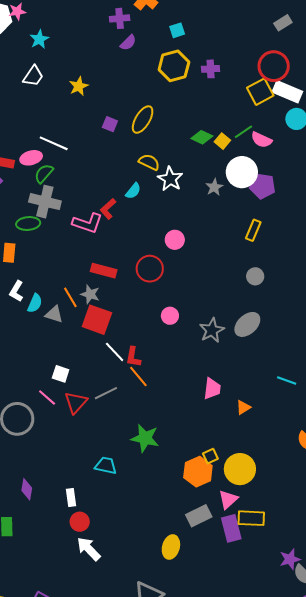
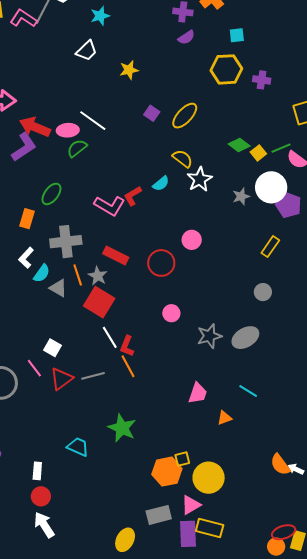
gray cross: (45, 202) -> (66, 242), moved, turned -32
green ellipse: (28, 224) -> (51, 194), turned -60
cyan line: (287, 381) -> (248, 391), moved

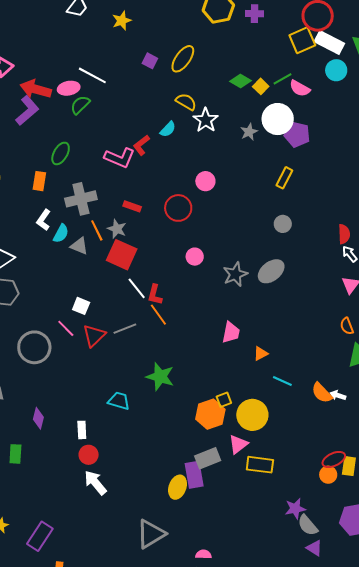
red rectangle: (116, 256) -> (132, 206), size x0.7
cyan line: (248, 391) -> (282, 381), moved
purple rectangle: (188, 534) -> (194, 475), moved

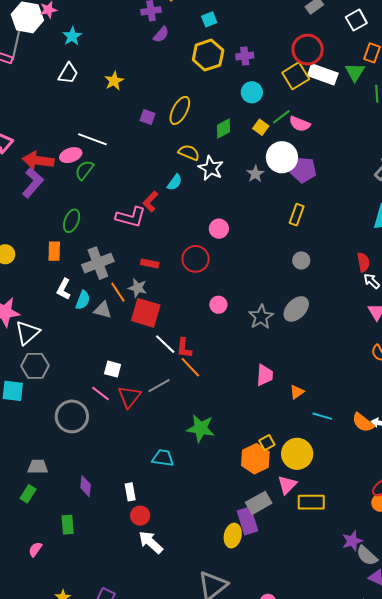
cyan circle: (336, 70) -> (252, 92), moved
green diamond: (241, 81) -> (223, 129), moved, turned -50

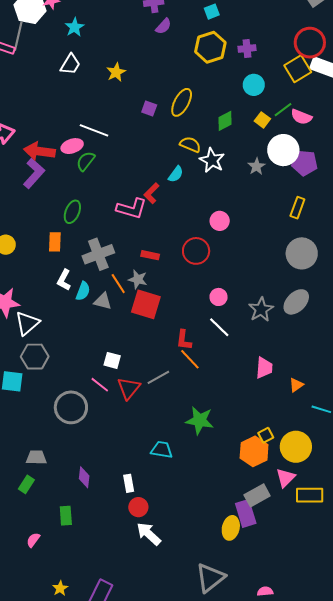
gray circle: (301, 260) -> (302, 253), size x1.8
white line: (165, 344) -> (219, 327), moved

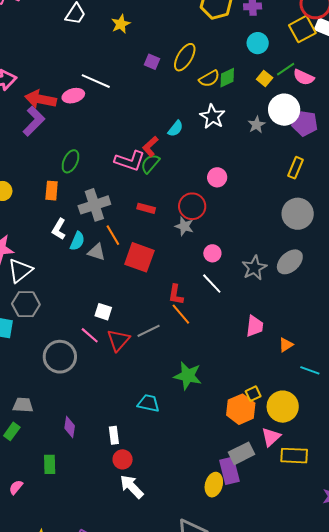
yellow semicircle: (190, 145) -> (209, 79), moved, turned 125
green semicircle: (86, 161) -> (150, 164), moved
gray star: (138, 279) -> (184, 226), moved

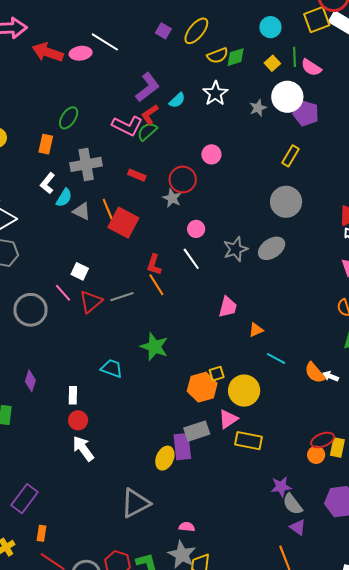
green line: (286, 69) -> (295, 57), turned -66
purple L-shape: (34, 121) -> (148, 87), moved
orange line: (113, 235) -> (108, 209), moved

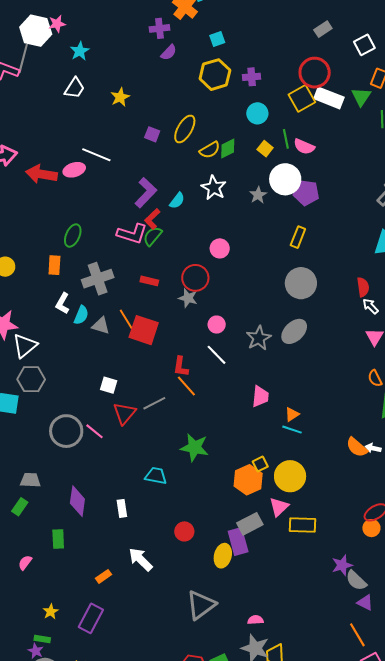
pink line: (63, 293) -> (94, 431), moved
cyan line: (276, 359) -> (292, 430), moved
purple diamond: (30, 381) -> (77, 501), size x1.4
red circle: (78, 420) -> (184, 531), moved
orange rectangle: (41, 533) -> (104, 576), moved, turned 56

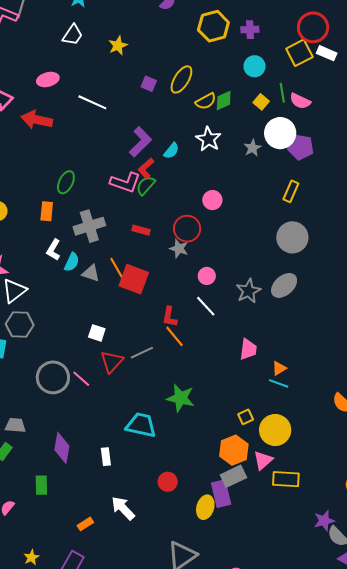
white rectangle: (329, 98) -> (327, 53), size x0.7
pink ellipse: (74, 170) -> (48, 80), moved
cyan trapezoid: (156, 476) -> (141, 425), size x1.4
orange hexagon: (248, 480) -> (234, 450), moved

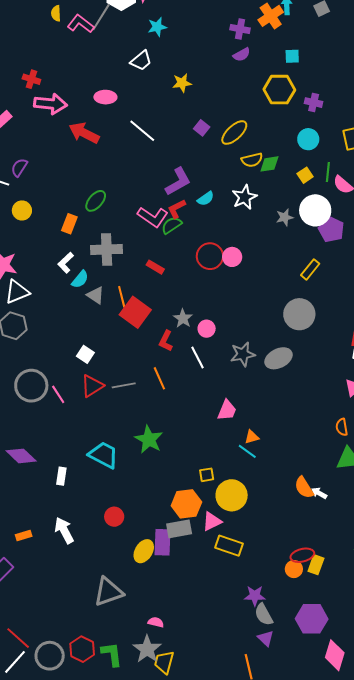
red circle: (187, 229) -> (210, 256), moved
gray star: (179, 249) -> (183, 318), moved
red L-shape: (170, 317) -> (166, 341), moved
purple diamond: (62, 448) -> (21, 456), turned -72

